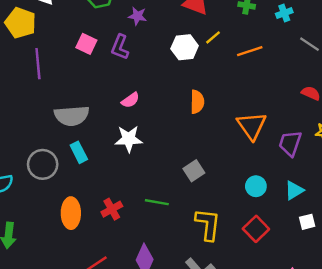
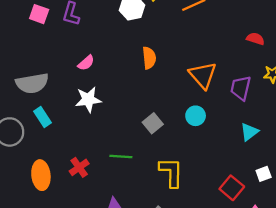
cyan circle: (256, 186) -> (196, 116), moved
white square: (307, 222) -> (264, 174), moved
red square: (256, 229) -> (232, 188), moved

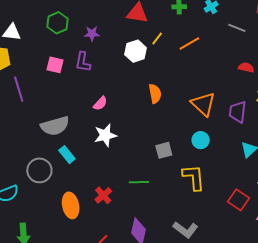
gray square: (153, 123) -> (164, 150), turned 30
yellow L-shape: (171, 172) -> (194, 177), moved

